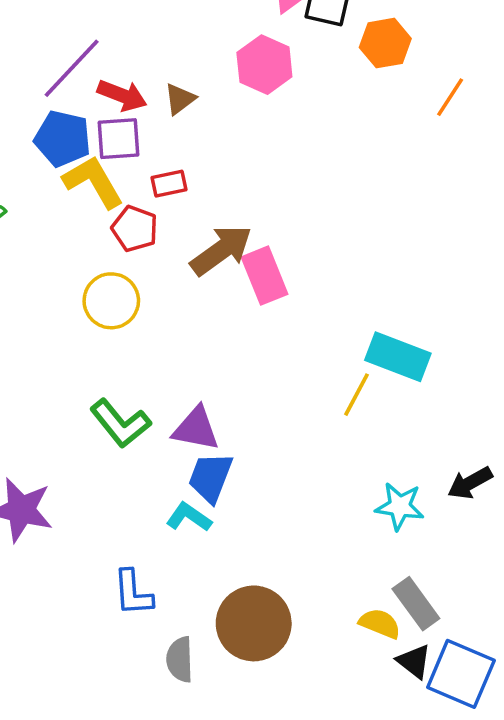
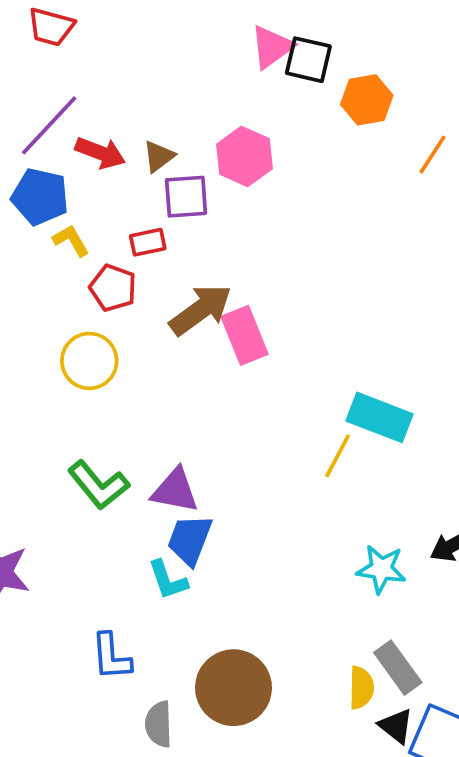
pink hexagon: (264, 65) -> (244, 156), moved
purple square: (118, 139) -> (186, 197), moved
yellow L-shape: (93, 182) -> (71, 240), size x0.6
cyan L-shape: (189, 517) -> (168, 580), turned -144
yellow semicircle: (380, 623) -> (361, 688), turned 69

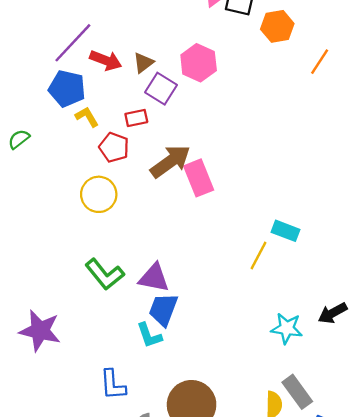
purple square: (186, 197) -> (161, 89), turned 36
cyan rectangle: (380, 417) -> (286, 231), size x0.7

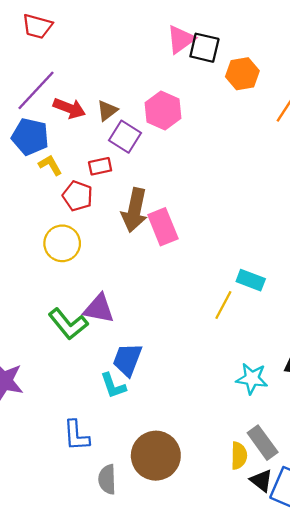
brown arrow: (170, 161) -> (134, 210), turned 138
purple triangle: (154, 278) -> (99, 309), moved

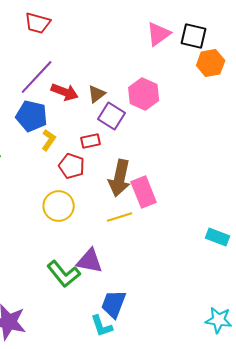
black square: (204, 48) -> (194, 36), moved
yellow L-shape: (50, 165) -> (49, 140), turned 65
yellow line: (223, 305) -> (120, 217), moved, turned 45

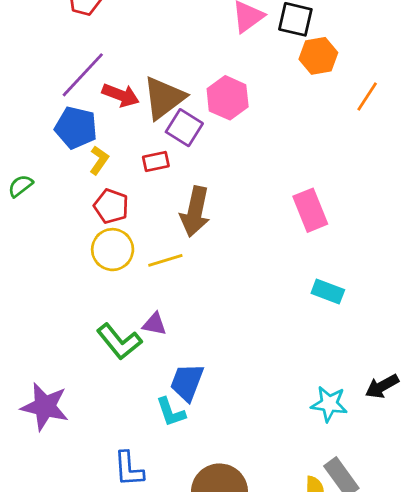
brown triangle: (97, 94) -> (164, 98), size x1.8
red pentagon: (72, 166) -> (111, 206), moved
pink rectangle: (144, 192) -> (310, 210), moved
yellow line: (120, 217) -> (165, 260), moved
purple triangle: (90, 261) -> (154, 324), size x0.7

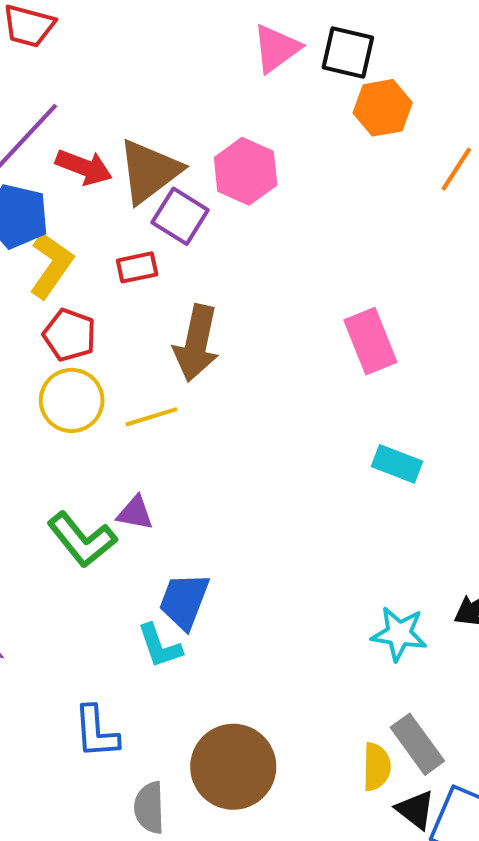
yellow L-shape: (99, 160) -> (51, 265), size x1.5

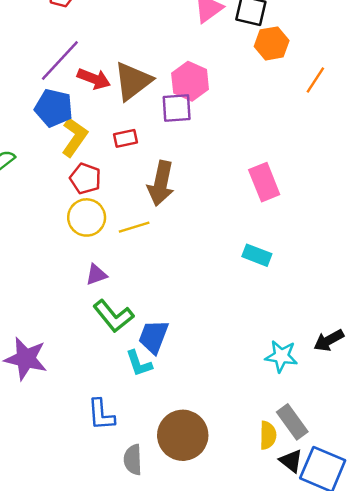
purple square: (180, 216) -> (177, 108), moved, turned -36
cyan rectangle: (397, 464) -> (257, 255), moved
purple triangle: (135, 513) -> (96, 275), moved, turned -30
green L-shape: (82, 540) -> (113, 316), moved

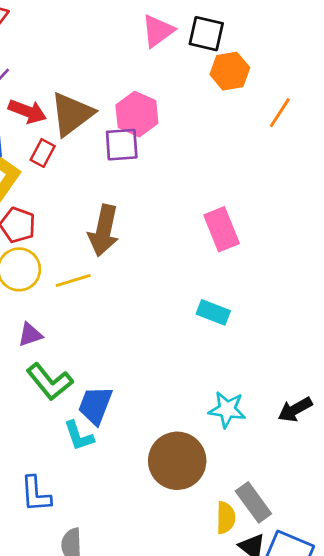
red rectangle: (126, 138) -> (43, 153), moved, turned -50
cyan star: (281, 356) -> (227, 409), moved
brown circle: (183, 435) -> (177, 461), moved

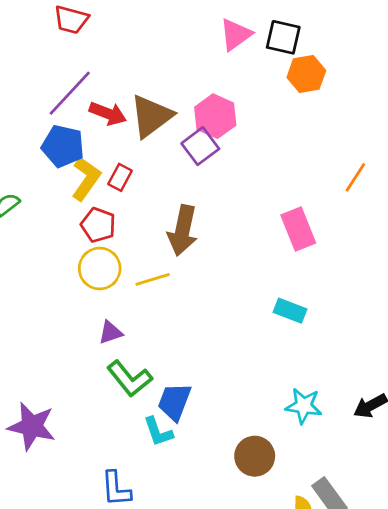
orange line: (280, 113) -> (355, 177), moved
purple square: (122, 145) -> (200, 146), turned -33
red rectangle: (43, 153) -> (120, 177), moved
brown circle: (177, 461) -> (255, 456), size x0.7

